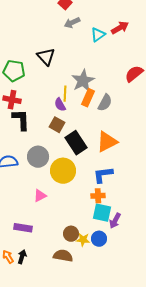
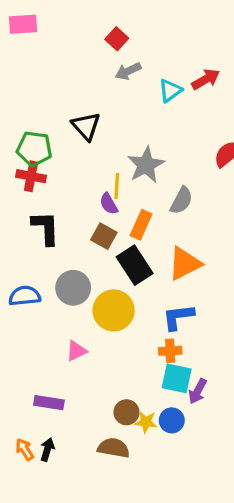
orange rectangle: (88, 98) -> (141, 225), moved
red cross: (12, 100) -> (31, 176), moved

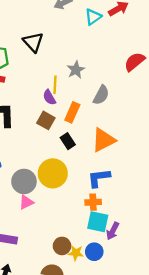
gray star: (146, 165) -> (76, 70), size x0.7
black rectangle: (135, 265) -> (68, 141), size x0.6
gray circle: (73, 288) -> (24, 181), moved

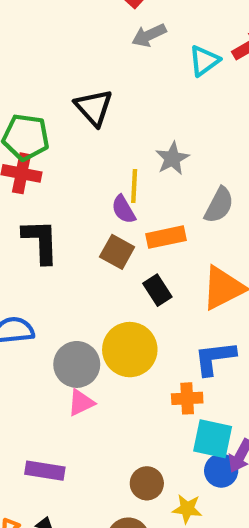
orange rectangle: (72, 112) -> (166, 237), turned 54
orange cross: (93, 202) -> (187, 398), moved
blue circle: (94, 252) -> (221, 471), moved
yellow star: (76, 253) -> (187, 509), moved

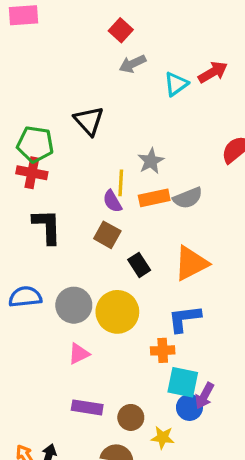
gray semicircle: (219, 205) -> (188, 198), turned 40
orange rectangle: (166, 237) -> (154, 198), moved
gray circle: (77, 364) -> (74, 305), moved
purple rectangle: (45, 471) -> (87, 407), moved

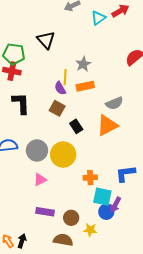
gray semicircle: (188, 198) -> (114, 103), moved
blue L-shape: (184, 319) -> (125, 174), moved

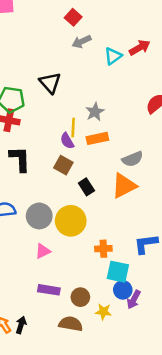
purple arrow: (115, 205) -> (134, 300), moved

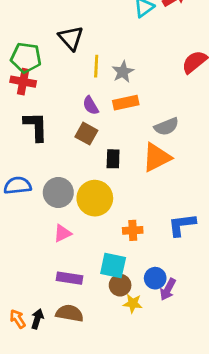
yellow line: (73, 128) -> (96, 66), moved
black rectangle: (86, 187) -> (113, 159), turned 35
cyan square: (118, 272) -> (113, 266), moved
brown circle: (80, 297) -> (120, 285), moved
brown semicircle: (71, 324) -> (70, 313), moved

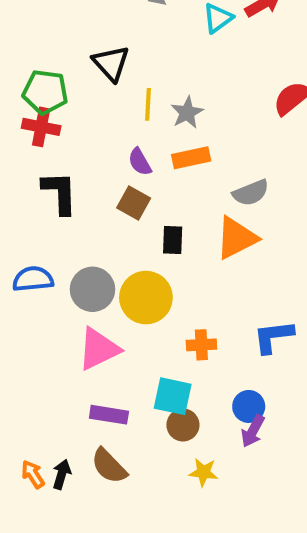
pink triangle: (63, 233) -> (99, 349), size x1.6
blue circle: (155, 278) -> (249, 406), moved
yellow star: (133, 303) -> (203, 472), moved
brown semicircle: (70, 313) -> (109, 466), turned -144

